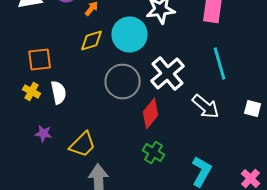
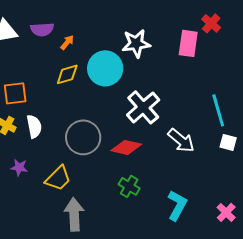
cyan line: (220, 64) -> (218, 110), moved
gray circle: (123, 82) -> (83, 137), moved
red diamond: (151, 114) -> (126, 147), turned 64

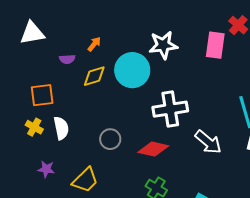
purple semicircle: (42, 29) -> (67, 59), moved, size x0.7
white cross: (143, 107) -> (170, 109), turned 32
gray circle: (83, 137) -> (110, 139), size x0.6

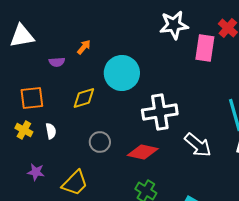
white star: (163, 45) -> (174, 25), moved
yellow diamond: (94, 76) -> (84, 98), moved
white semicircle: (61, 128) -> (51, 131), size x0.7

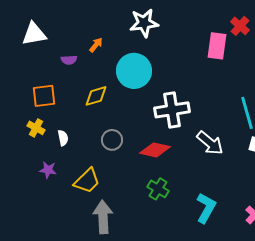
white star: (174, 25) -> (144, 23), moved
white semicircle: (51, 131) -> (63, 138), moved

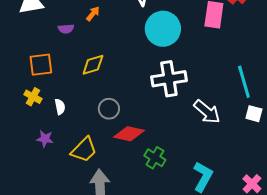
cyan circle: (134, 71) -> (163, 29), moved
red diamond: (155, 150) -> (129, 134), moved

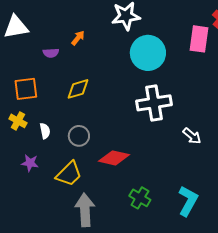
gray circle: (109, 109) -> (79, 136), moved
white arrow: (207, 112) -> (192, 136), size x0.7
green cross: (155, 158) -> (140, 198), moved

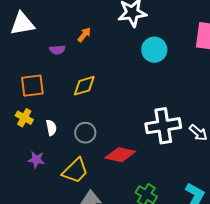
cyan circle: (148, 53) -> (154, 50), size x0.7
white cross: (154, 103) -> (163, 126), moved

